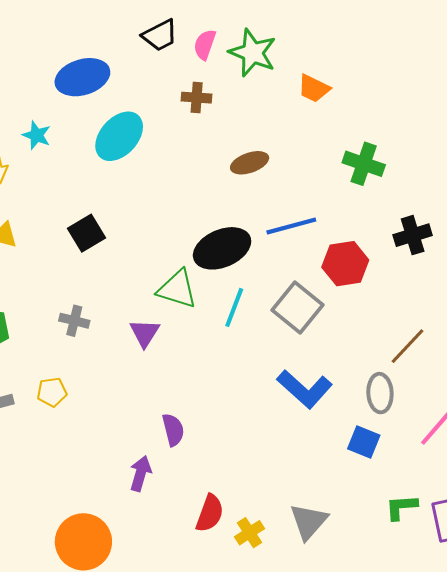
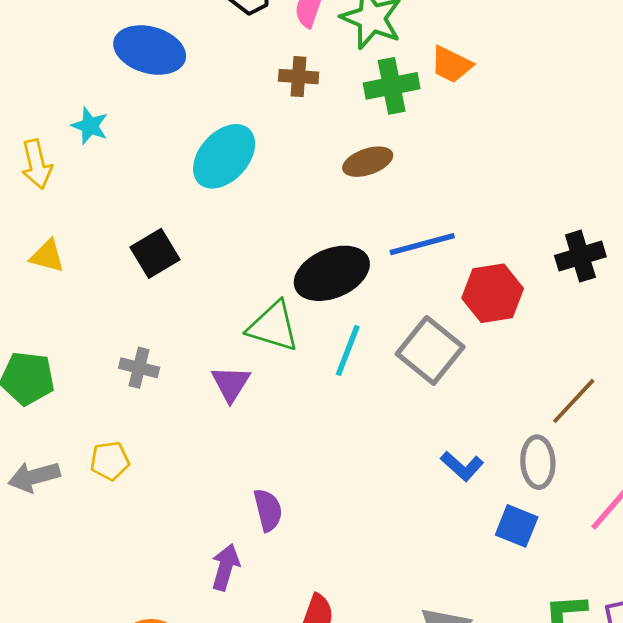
blue ellipse: (82, 77) -> (150, 50), turned 33
cyan ellipse: (119, 136) -> (224, 156), moved
green cross: (364, 164) -> (392, 86), moved, turned -30
blue L-shape: (305, 389) -> (462, 466), moved, size x0.6

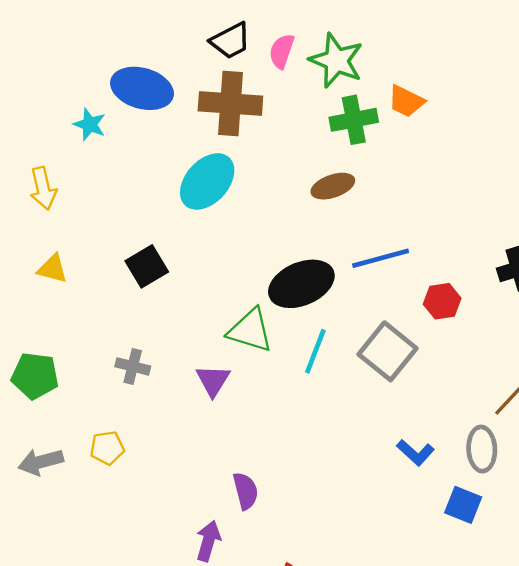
brown cross: (299, 77) -> (230, 103), moved, size x1.8
cyan star: (90, 126) -> (90, 124), moved
red hexagon: (493, 293) -> (442, 301), size x0.7

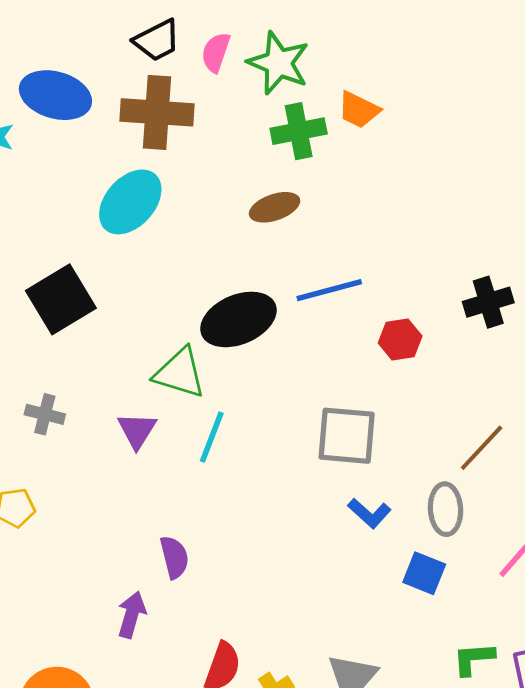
black square: (147, 266) -> (61, 299), size x1.4
cyan line: (315, 351) -> (212, 437), moved
gray square: (387, 351) -> (347, 436), moved, turned -34

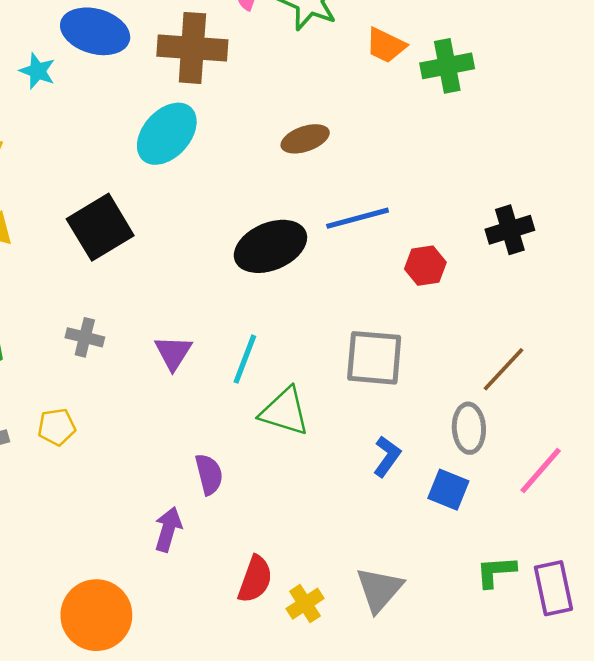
green cross: (299, 131) -> (447, 66), moved
green triangle: (180, 373) -> (285, 412), moved
blue L-shape: (369, 513) -> (387, 456), moved, turned -96

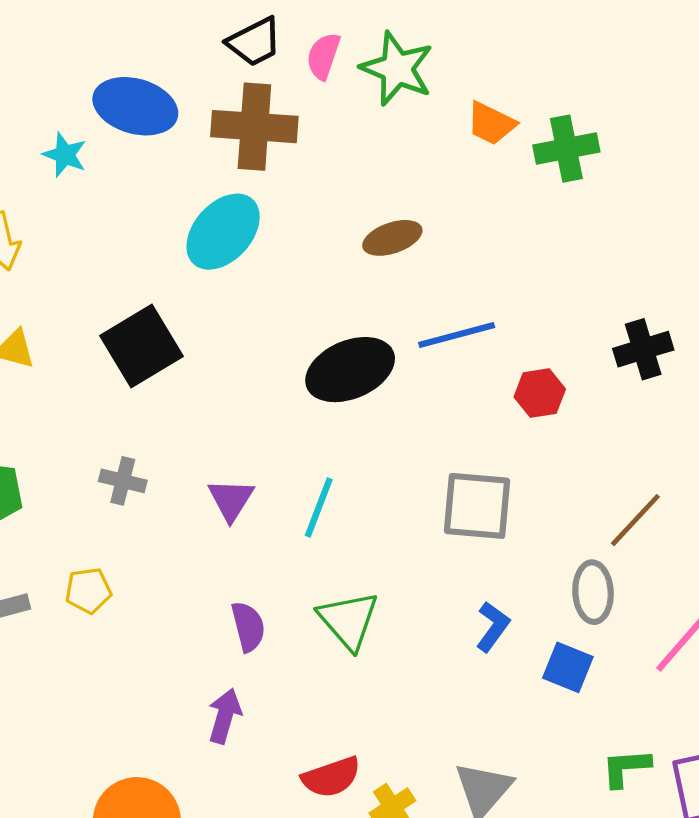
green triangle: (285, 412) -> (348, 620), moved, turned 32
purple semicircle: (209, 474) -> (248, 627), moved
red semicircle: (255, 579) -> (331, 777), turned 51

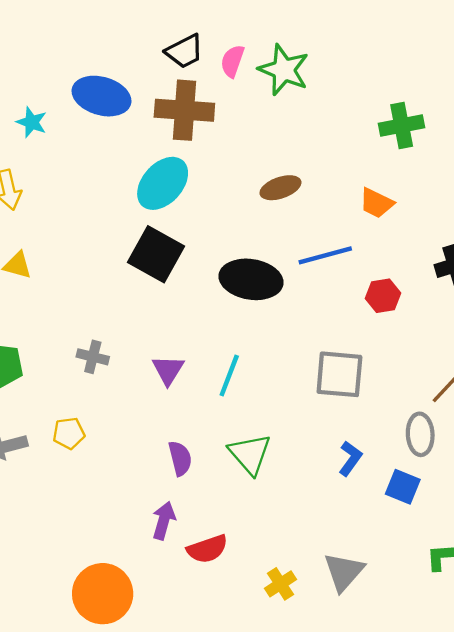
orange trapezoid: (491, 123) -> (377, 203), moved
cyan star: (65, 155) -> (32, 122), moved
black square: (142, 346) -> (156, 254), moved, turned -30
black ellipse: (350, 370) -> (251, 279), turned 32
red semicircle: (331, 777) -> (207, 549), moved

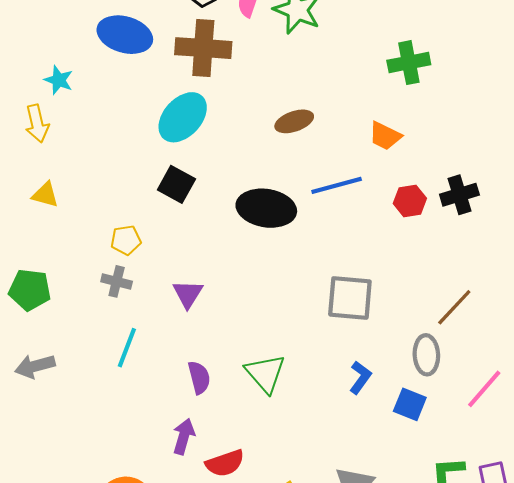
cyan star: (32, 122) -> (59, 80), moved
black square: (156, 254) -> (176, 184), size x0.7
red hexagon: (383, 296) -> (410, 201), moved
cyan line: (229, 375) -> (127, 348), moved
yellow pentagon: (69, 433) -> (126, 240), moved

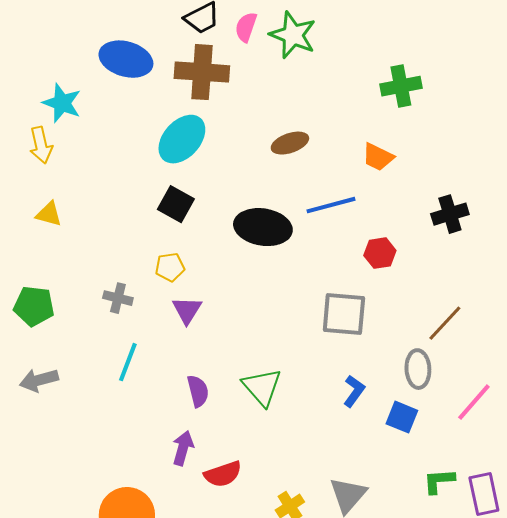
cyan star: (59, 80) -> (62, 103), size x1.4
red hexagon: (410, 201) -> (380, 253), moved
yellow pentagon: (126, 240) -> (170, 267), moved

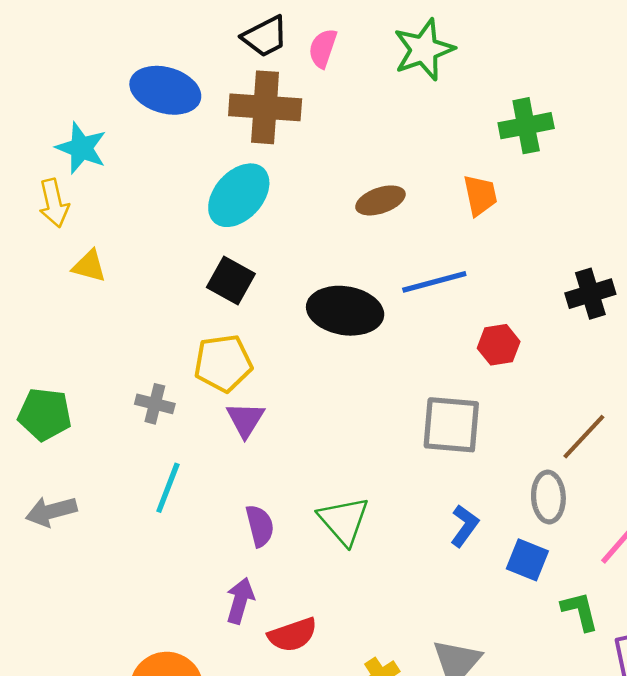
green star: (293, 35) -> (424, 50), moved, turned 30
orange trapezoid: (378, 157) -> (480, 195), moved, turned -128
yellow triangle: (49, 214) -> (89, 266), moved
yellow pentagon: (170, 267) -> (223, 363), size x1.5
green L-shape: (439, 481) -> (580, 611), moved, turned 80

